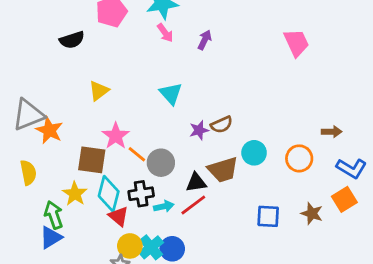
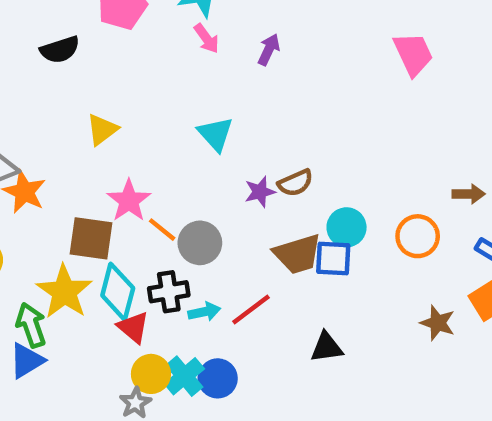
black triangle: (196, 182) -> (327, 347), moved
yellow star: (75, 194) -> (64, 292), size x1.4
blue square: (268, 216) -> (333, 258), moved

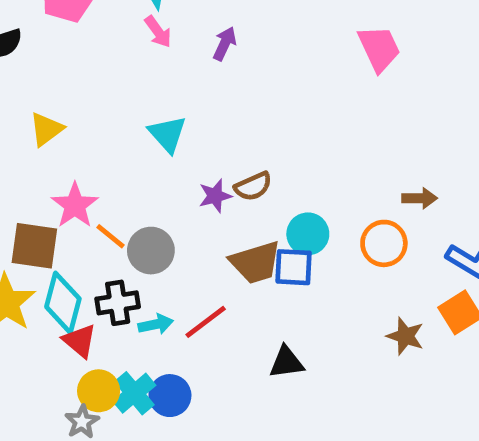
brown arrow: (469, 194) -> (420, 198), moved

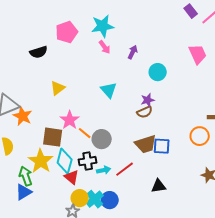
purple star: (215, 196) -> (148, 100), moved
cyan circle: (308, 234) -> (158, 72), moved

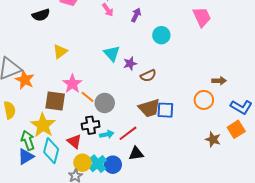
purple star: (148, 100) -> (130, 64), moved
cyan diamond: (65, 161) -> (51, 151), moved
black triangle: (159, 186) -> (136, 154), moved

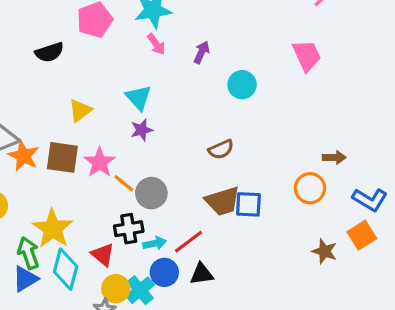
cyan triangle: (112, 53) -> (138, 98), moved
purple star: (130, 64) -> (142, 130), moved
brown square: (55, 101) -> (62, 157), moved
blue circle: (113, 165) -> (164, 272), moved

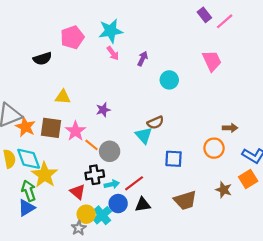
cyan triangle: (138, 98) -> (144, 135), moved
yellow triangle: (80, 111) -> (63, 97), turned 42
brown trapezoid: (223, 201) -> (185, 200), moved
cyan diamond: (66, 269) -> (29, 159), moved, turned -35

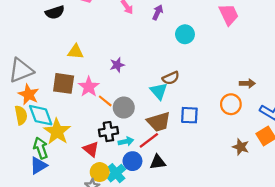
orange star: (25, 127) -> (29, 94), moved
brown trapezoid: (185, 200) -> (159, 122), moved

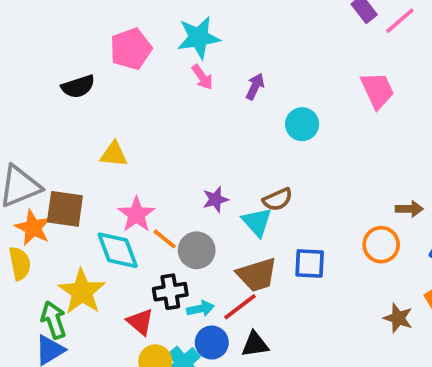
purple star: (117, 65) -> (215, 199), moved
brown square: (64, 83) -> (65, 209), moved
cyan diamond: (41, 115) -> (118, 250), moved

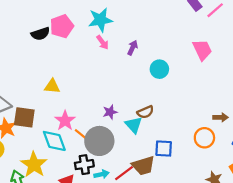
black semicircle: (78, 87) -> (40, 34), moved
gray circle: (197, 250) -> (99, 141), size x1.4
brown trapezoid: (257, 275) -> (143, 166), moved

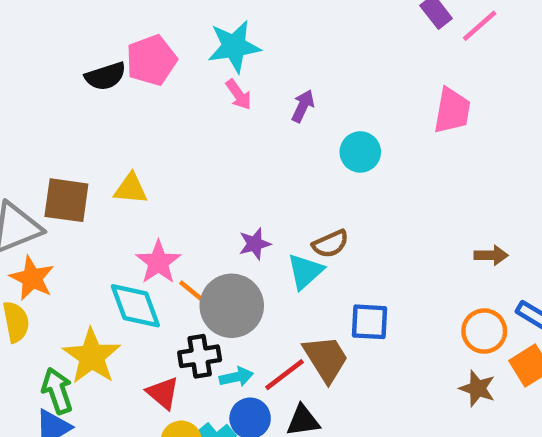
pink trapezoid: (202, 50) -> (452, 111), turned 35
brown square: (24, 117) -> (66, 200), moved
cyan triangle: (134, 125) -> (305, 271), turned 30
orange circle: (204, 138) -> (484, 331), moved
brown trapezoid: (143, 166) -> (326, 359), turned -105

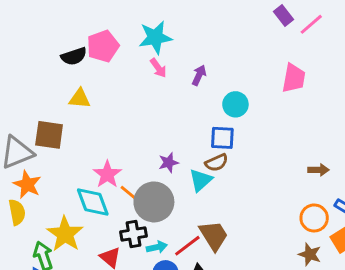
yellow triangle: (131, 189) -> (80, 99), moved
blue square: (369, 322) -> (222, 138), moved

